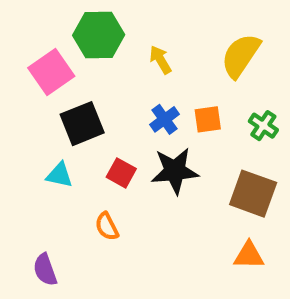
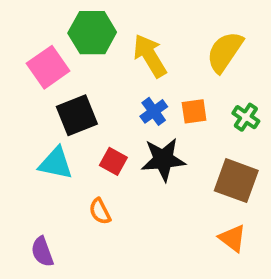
yellow arrow: (160, 60) -> (150, 56), size x1.6
cyan triangle: (59, 175) -> (56, 163), size x1.4
orange triangle: (249, 255) -> (232, 238), turned 36

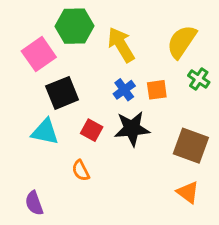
green cross: (246, 117) -> (199, 79), moved

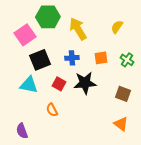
yellow semicircle: (182, 42) -> (117, 27), size x0.6
green cross: (199, 79) -> (127, 60), moved
blue cross: (124, 90) -> (72, 58), moved, turned 32
brown square: (191, 146) -> (123, 94), size x0.7

